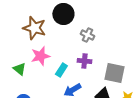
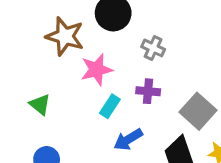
pink star: (40, 56) -> (97, 70), moved
gray square: (114, 73) -> (198, 111), turned 30

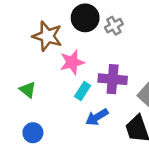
gray cross: (153, 48) -> (114, 26), moved, turned 36
purple cross: (148, 91) -> (113, 79), size x1.5

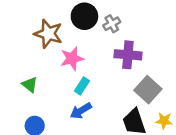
purple cross: (113, 79) -> (128, 55), moved
blue arrow: (97, 117) -> (81, 111), moved

